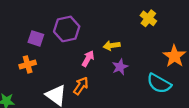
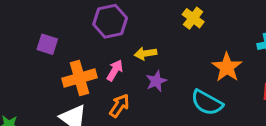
purple hexagon: (67, 29) -> (110, 21), moved
orange cross: (28, 64) -> (79, 78), moved, size x1.5
orange arrow: (81, 86) -> (119, 106), moved

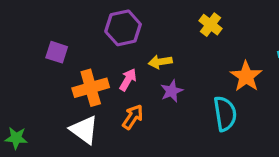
cyan semicircle: (207, 103) -> (225, 114), turned -128

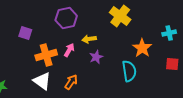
yellow cross: (210, 25) -> (120, 16), size x1.5
orange arrow: (133, 117) -> (71, 82), moved

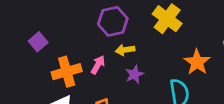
purple hexagon: (66, 18) -> (113, 21), moved
purple square: (25, 33) -> (38, 42), turned 32

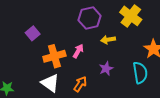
yellow arrow: (125, 50) -> (108, 40), moved
purple star: (135, 74) -> (106, 69), moved

